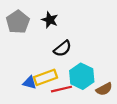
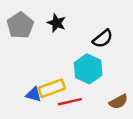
black semicircle: (63, 49) -> (103, 39), moved
cyan hexagon: (82, 76) -> (88, 69), moved

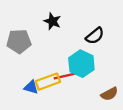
gray pentagon: (20, 25) -> (19, 41), moved, turned 30
red line: (70, 102) -> (65, 76), moved

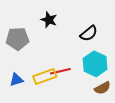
cyan hexagon: (81, 64) -> (95, 64), moved
blue triangle: (31, 87) -> (16, 80), moved, turned -32

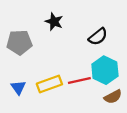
red line: (60, 71) -> (79, 81), moved
blue triangle: (16, 80) -> (18, 87), turned -48

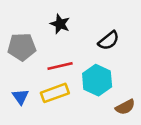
cyan hexagon: (105, 70) -> (97, 80), moved
red line: (79, 81) -> (60, 66), moved

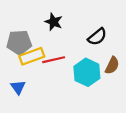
yellow rectangle: (55, 93) -> (32, 56), moved
brown semicircle: (125, 107) -> (112, 65), moved, turned -36

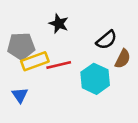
brown semicircle: (112, 65) -> (123, 59), moved

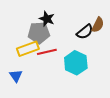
gray pentagon: (21, 46) -> (39, 33), moved
brown semicircle: (123, 59) -> (98, 25), moved

